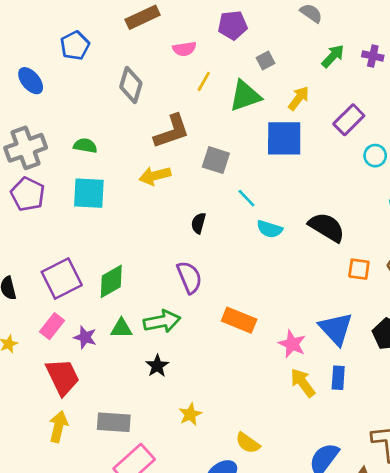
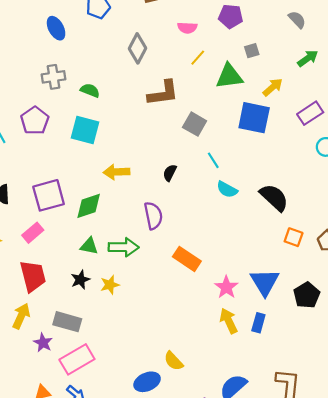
gray cross: (26, 148) -> (54, 77), moved, size x0.7
yellow arrow: (155, 176) -> (116, 172), moved
purple star: (85, 337) -> (43, 343), moved
black star: (157, 366) -> (80, 280), moved
yellow star: (190, 414) -> (110, 285), moved

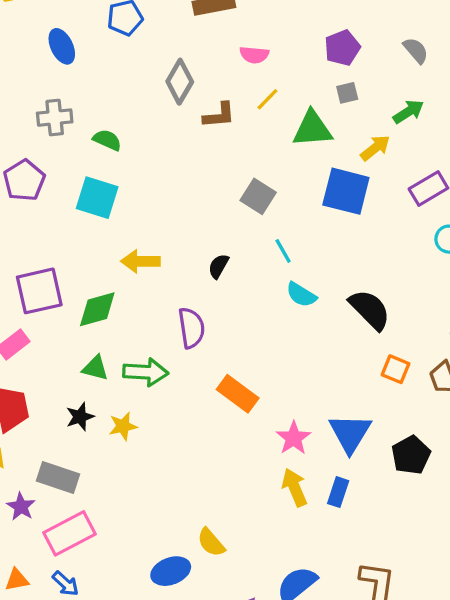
purple pentagon: (231, 16) -> (342, 48), moved, turned -30
green arrow: (308, 58) -> (408, 112), moved
brown L-shape: (163, 93) -> (219, 115), moved, size x0.7

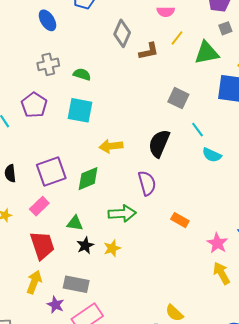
black semicircle: (218, 266) -> (159, 143), size x1.8
green triangle: (95, 368) -> (75, 223), moved
orange rectangle: (238, 394) -> (180, 220), size x0.7

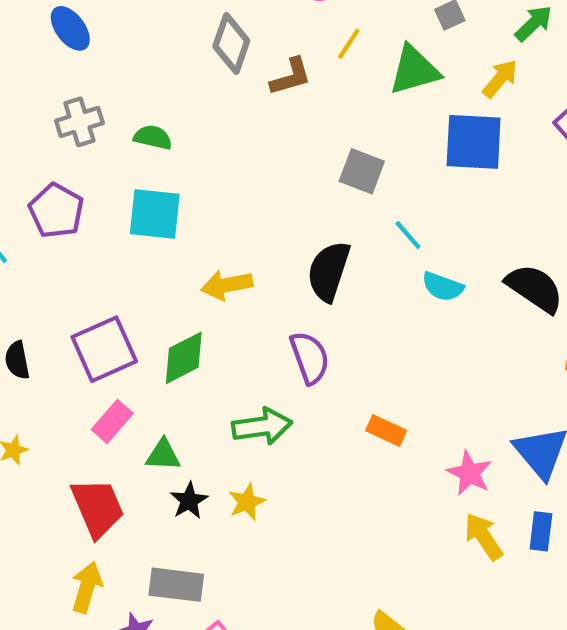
pink rectangle: (39, 206) -> (112, 421), moved

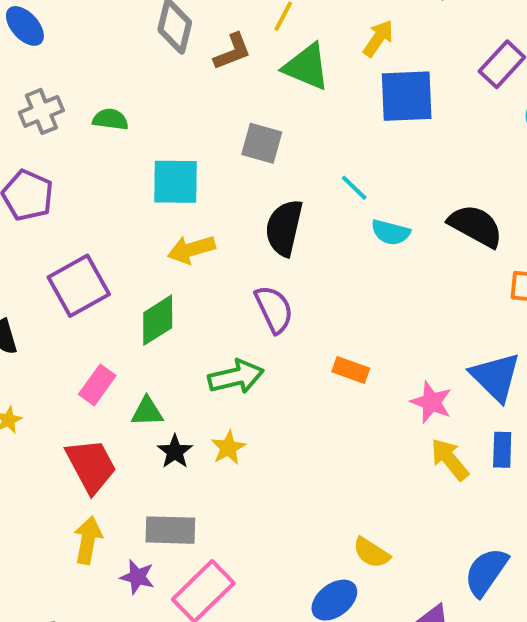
green triangle: (414, 70) -> (307, 67), moved, turned 44
yellow arrow: (500, 79) -> (378, 38), moved
gray square: (362, 171) -> (262, 143), moved
cyan square: (155, 214) -> (175, 182), moved
purple square: (104, 349) -> (79, 286), moved

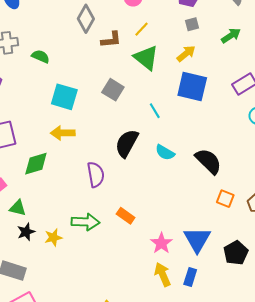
cyan line: (354, 188) -> (155, 111), moved
black semicircle: (284, 228) -> (127, 143), moved
green arrow: (236, 377) -> (85, 222), moved

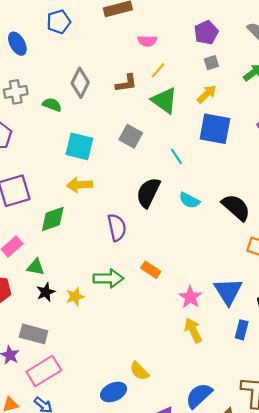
gray diamond: (86, 19) -> (80, 83), moved
blue rectangle: (190, 277) -> (242, 330), moved

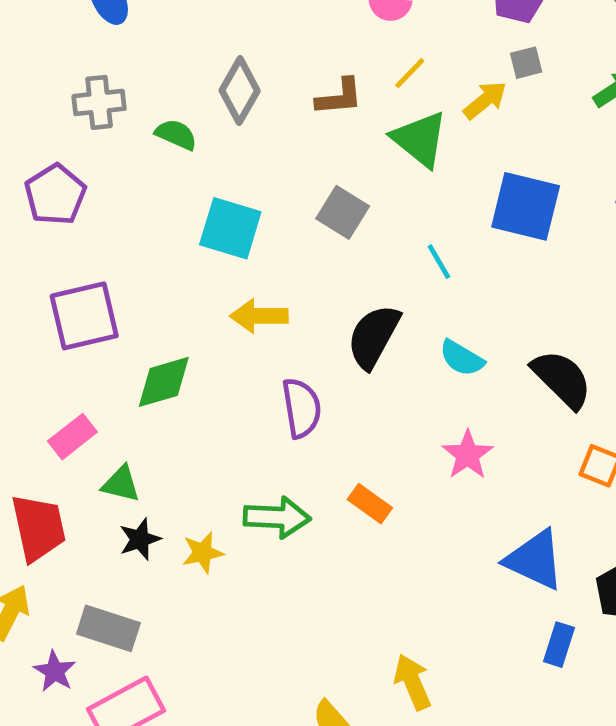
yellow arrow: (207, 94) -> (485, 100), moved
yellow arrow: (80, 185) -> (259, 316), moved
blue triangle: (228, 291) -> (535, 560), turned -36
pink star: (190, 297) -> (468, 455), moved
yellow arrow: (193, 330) -> (413, 682), moved

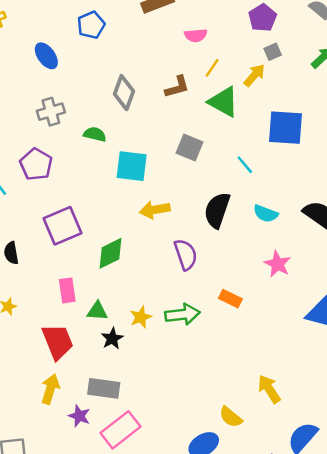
green semicircle: (176, 135) -> (95, 134), moved
pink rectangle: (72, 437) -> (67, 290), turned -50
yellow star: (203, 553) -> (141, 317), moved

